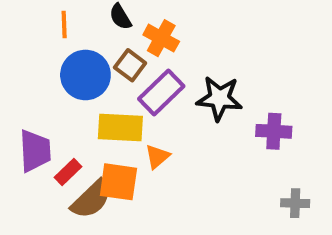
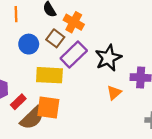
blue circle: (85, 75) -> (29, 44), size x0.7
black star: (219, 98) -> (108, 58), turned -30
orange triangle: (157, 157) -> (114, 93), moved

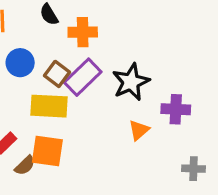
orange cross: (74, 22) -> (83, 32), turned -30
brown square: (55, 38) -> (57, 74), moved
brown semicircle: (32, 118) -> (25, 165), size x0.6

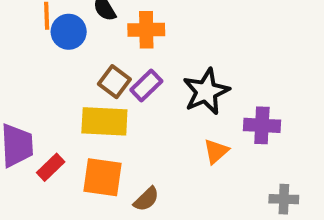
blue circle: (20, 63) -> (69, 32), moved
purple rectangle: (83, 77) -> (146, 86), size x0.7
brown semicircle: (25, 165) -> (146, 199), moved

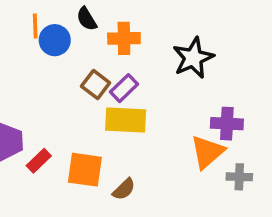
black star: (206, 92) -> (193, 58), moved
yellow rectangle: (104, 121) -> (126, 120), moved
orange triangle: (216, 151) -> (207, 152), moved, size x1.5
gray cross: (284, 199) -> (239, 177), moved

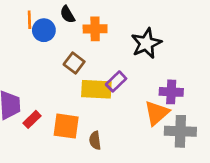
purple rectangle: (124, 88) -> (116, 81), moved
gray cross: (239, 177) -> (180, 131), size x1.6
brown semicircle: (124, 189) -> (95, 140), turned 126

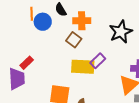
brown square: (74, 63) -> (74, 40), moved
red rectangle: (32, 119) -> (27, 63), moved

